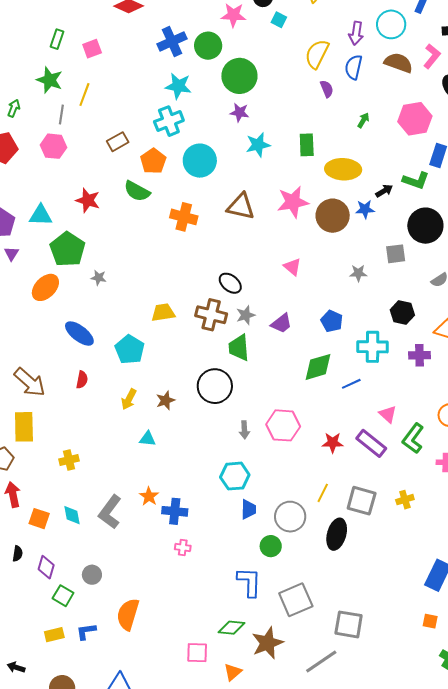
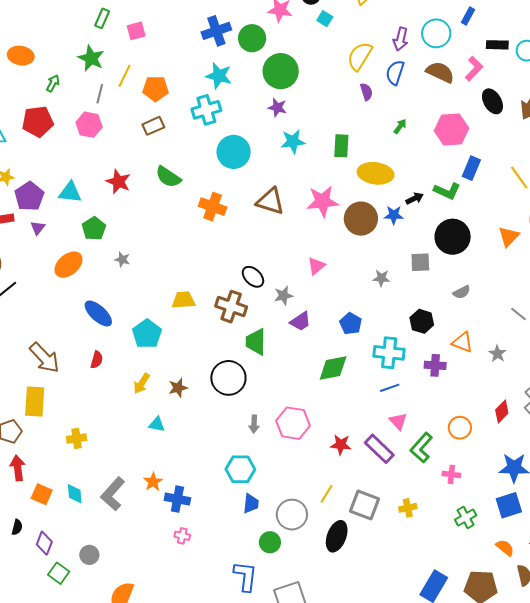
orange pentagon: (153, 161) -> (156, 89), moved, turned 30
green pentagon: (68, 249) -> (94, 229), size x0.7
pink triangle: (292, 267) -> (316, 266), turned 36
gray star: (246, 315) -> (283, 296), moved
blue line: (351, 384) -> (390, 388), moved

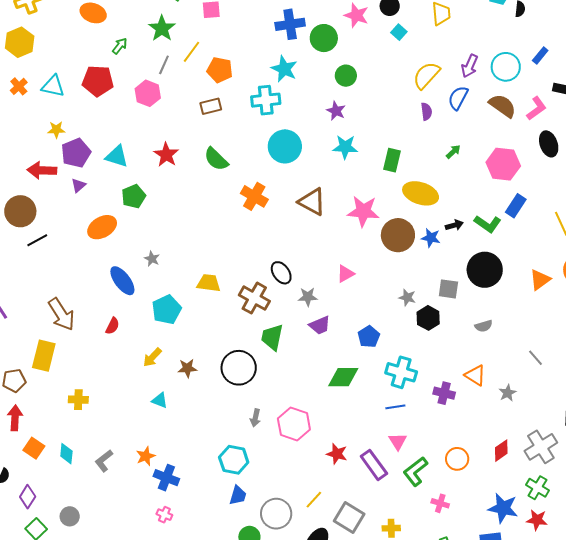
green circle: (281, 71) -> (346, 76), size x0.6
gray star: (122, 260) -> (152, 259), moved
black hexagon: (422, 321) -> (428, 318), moved
gray L-shape: (113, 494) -> (104, 461), size x0.7

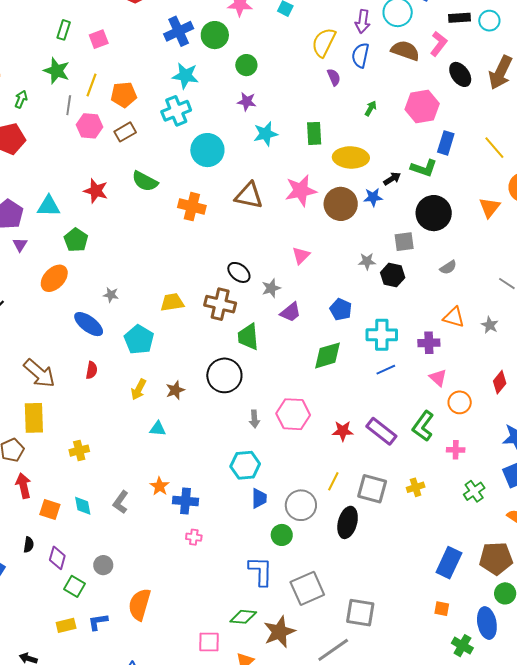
pink hexagon: (148, 93) -> (90, 126), moved
pink triangle: (398, 441) -> (438, 378), moved

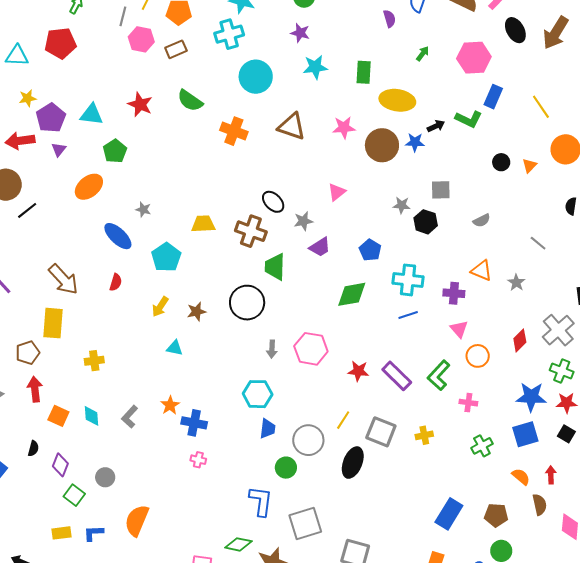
pink star: (301, 191) -> (344, 127), size x0.7
orange triangle: (489, 207) -> (529, 166), size x0.7
black circle: (434, 213) -> (501, 162), moved, size x0.5
brown pentagon: (496, 558) -> (496, 515), size x0.7

